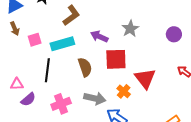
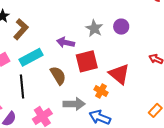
brown L-shape: (71, 15) -> (21, 29), moved
purple circle: (174, 34) -> (121, 27), moved

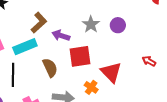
brown L-shape: (21, 29) -> (39, 23), moved

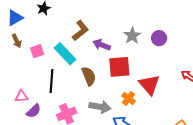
cyan rectangle: (25, 47) -> (65, 54), turned 65

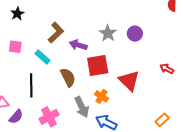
pink square: (37, 51) -> (15, 47), moved, turned 32
cyan rectangle: (65, 54) -> (42, 57), size x0.7
orange cross: (129, 98) -> (102, 96), moved
gray arrow: (100, 107) -> (82, 107), turned 60

